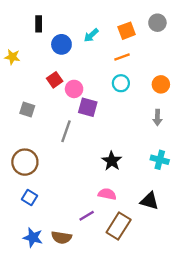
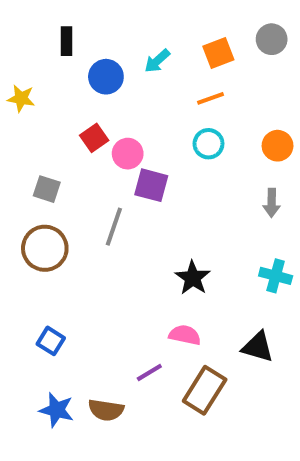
brown circle: (25, 162) -> (45, 248), moved

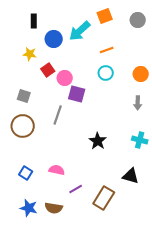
orange square: (218, 53) -> (105, 16), moved
cyan arrow: (157, 61) -> (80, 31), size x1.6
yellow star: (21, 98) -> (30, 54), moved
pink semicircle: (185, 335) -> (57, 170), moved

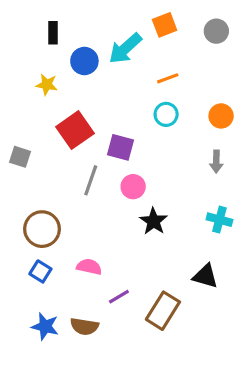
red square: (48, 70) -> (75, 130), moved, size x1.6
pink circle: (65, 78) -> (133, 187), moved
gray square: (24, 96) -> (20, 157), moved
brown circle: (23, 126) -> (42, 229), moved

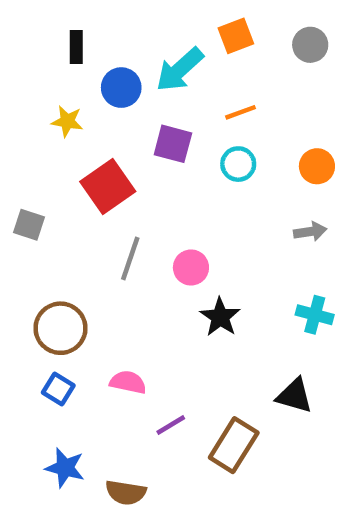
purple square: (121, 147) -> (173, 144), moved
gray arrow: (216, 162) -> (310, 232), turned -100
brown semicircle: (84, 326) -> (126, 492), moved

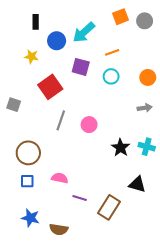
orange square: (236, 36) -> (121, 17), moved
black star: (220, 317) -> (121, 148), moved
blue square: (58, 389) -> (27, 181), turned -32
purple line: (171, 425) -> (80, 198), turned 48

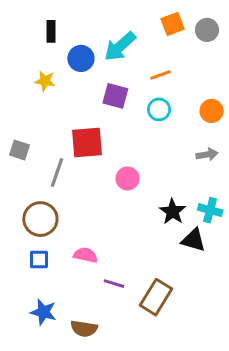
red square: (50, 87) -> (87, 142), moved, turned 30
gray line: (61, 120) -> (57, 172), moved
black triangle: (137, 184) -> (194, 240), moved

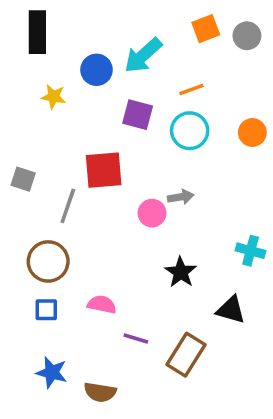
black rectangle: (51, 31) -> (37, 32), moved, size x1.6
cyan circle: (159, 109) -> (190, 131), size x1.4
gray arrow: (207, 154) -> (181, 197), moved
black star: (173, 212) -> (181, 272), moved
black triangle: (194, 240) -> (231, 310), moved

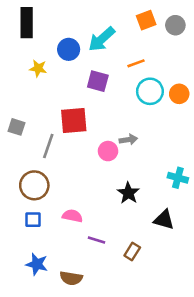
cyan circle: (190, 131) -> (150, 91), moved
brown rectangle: (186, 355) -> (132, 251), size x0.6

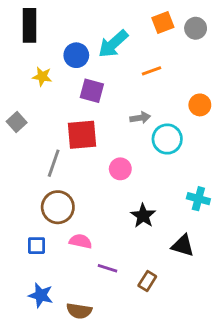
purple square: (98, 81) -> (92, 91), moved
cyan circle: (150, 91) -> (167, 139), moved
gray square: (16, 127) -> (17, 122), moved, turned 30
gray arrow: (128, 140) -> (140, 118), moved
brown circle: (34, 185) -> (58, 207), moved

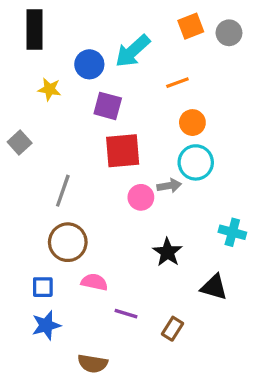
orange circle: (200, 105) -> (192, 123), moved
gray arrow: (140, 118) -> (169, 186), moved
red square: (82, 135) -> (123, 151), moved
blue star: (41, 295) -> (46, 325), moved, turned -30

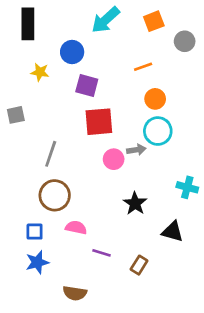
gray circle: (229, 33) -> (185, 41), moved
cyan arrow: (133, 51) -> (106, 20), moved
gray square: (20, 142) -> (16, 115), turned 30

